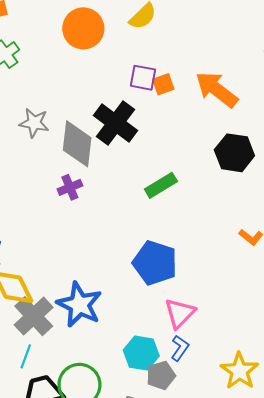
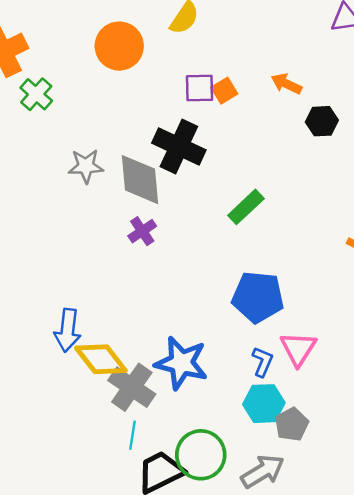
orange arrow: (217, 89) -> (286, 84), size x0.6
black hexagon: (234, 153) -> (322, 121), moved, size x0.7
blue L-shape: (180, 348) -> (262, 362), moved

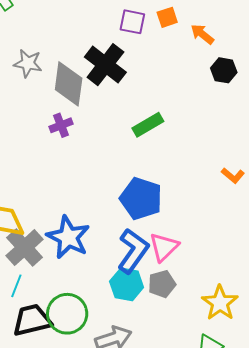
orange square: (224, 91) -> (167, 17), moved
blue L-shape: (262, 362) -> (133, 251), size x1.8
gray pentagon: (292, 424) -> (162, 284), moved

